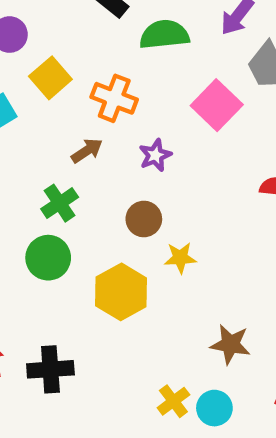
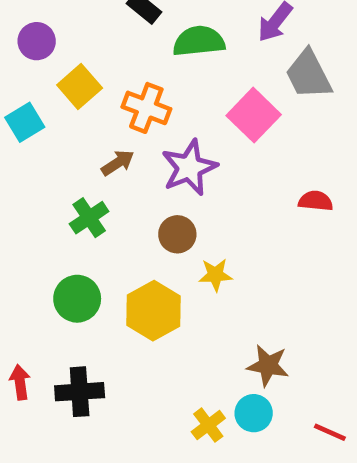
purple star: (155, 155) -> (189, 168), size x1.6
green circle: (48, 258) -> (77, 299), moved
cyan circle: (214, 408) -> (254, 413), moved

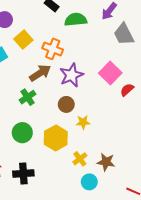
pink square: (254, 115) -> (110, 73), moved
brown arrow: (118, 163) -> (40, 73), size x1.5
red semicircle: (316, 201) -> (127, 90), turned -48
cyan circle: (254, 413) -> (89, 182), moved
yellow cross: (208, 425) -> (80, 159), moved

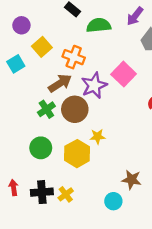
pink square: (110, 73) -> (124, 74), moved
brown circle: (66, 104) -> (75, 109), moved, size x1.5
yellow star: (83, 122) -> (97, 137), moved
yellow cross: (80, 159) -> (66, 194), moved

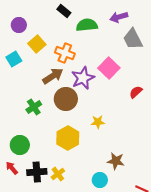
purple arrow: (135, 16) -> (119, 17), turned 36
green cross: (46, 109) -> (34, 107), moved
yellow star: (97, 137) -> (98, 122), moved
green circle: (41, 148) -> (20, 145), moved
red arrow: (14, 188) -> (12, 168), turned -32

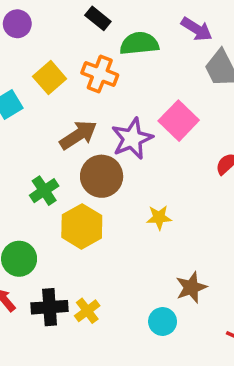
purple arrow: (119, 17) -> (197, 29), turned -132
purple circle: (19, 25) -> (17, 24), moved
orange cross: (65, 53) -> (100, 74), moved
yellow hexagon: (68, 138) -> (82, 226), moved
brown star: (116, 161) -> (191, 287), turned -30

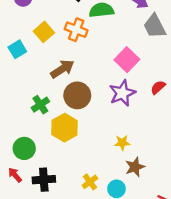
purple star: (132, 139) -> (122, 93), moved
yellow star: (159, 217) -> (122, 143), moved
yellow cross: (87, 311) -> (90, 182), moved

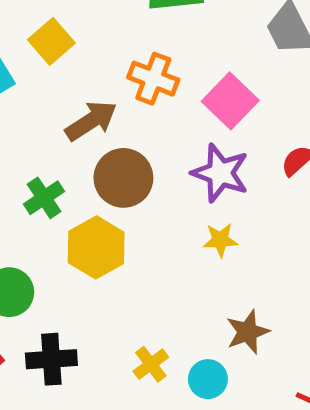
orange cross: (76, 30) -> (153, 79), moved
purple star: (122, 93) -> (220, 173), turned -30
yellow star: (122, 143) -> (220, 240), moved

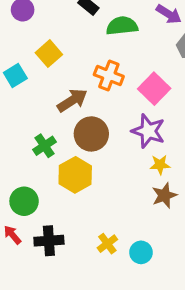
yellow star: (220, 240) -> (160, 165), moved
brown star: (248, 332) -> (164, 195), moved

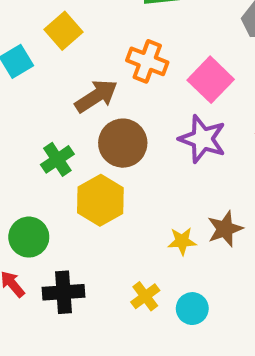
yellow star: (160, 165) -> (182, 241), moved

